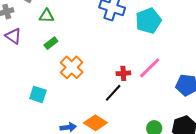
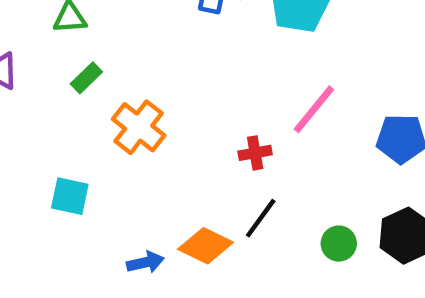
red cross: (123, 73) -> (255, 153), moved
black line: (113, 93) -> (261, 218), moved

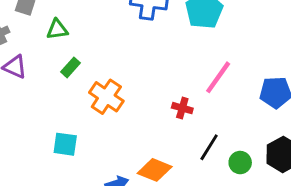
red cross: (255, 153) -> (182, 108), turned 30
black line: (261, 218) -> (209, 147), moved

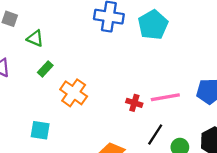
green triangle: (57, 30) -> (35, 38), turned 30
pink line: (218, 77) -> (165, 97), moved, turned 44

